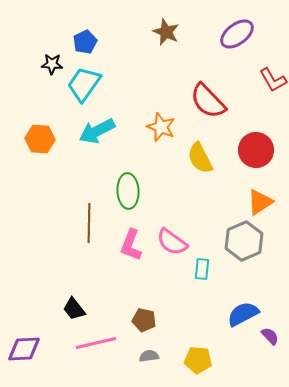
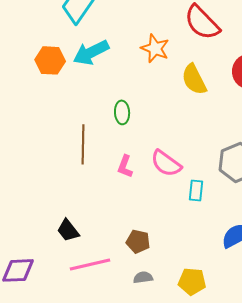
orange hexagon: (40, 139) -> (50, 60), moved
green ellipse: (128, 191) -> (122, 112), size x0.7
pink L-shape: (131, 245) -> (125, 166), size x0.7

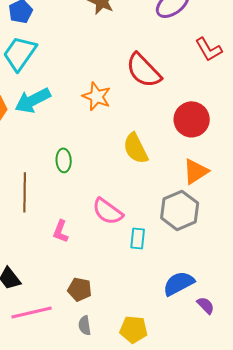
yellow semicircle: (194, 79) -> (136, 148), moved
pink L-shape: (125, 166) -> (61, 231), moved
gray semicircle: (143, 277) -> (85, 325), turned -90

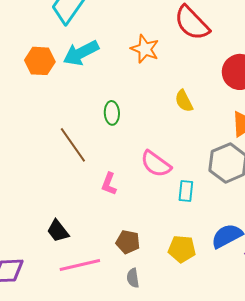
yellow semicircle: (136, 148) -> (184, 101), size x0.7
brown line: (25, 192) -> (73, 145), turned -36
yellow pentagon: (134, 329) -> (182, 249), moved

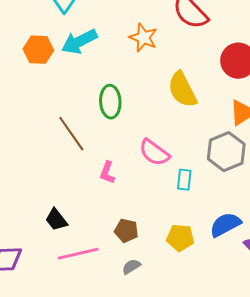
yellow semicircle: (184, 101) -> (182, 90), size x1.6
green ellipse: (112, 113) -> (110, 102), size x1.4
gray semicircle: (133, 278) -> (131, 267), turned 66

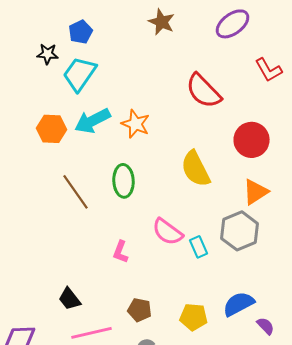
orange star: (143, 38) -> (136, 124), moved
brown line: (71, 134) -> (76, 192), moved
cyan rectangle: (184, 180) -> (199, 247), moved, turned -30

